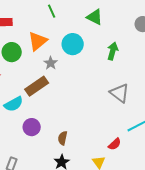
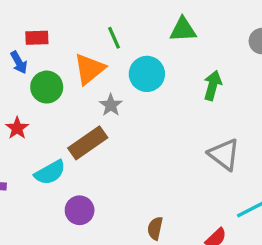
green line: (52, 11) -> (114, 38), moved
green triangle: (95, 17) -> (183, 30), turned -30
brown semicircle: (63, 138) -> (155, 228), moved

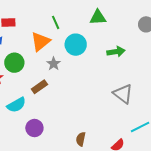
green arrow: (213, 85) -> (116, 52), turned 66
green circle: (47, 87) -> (14, 63), moved
brown rectangle: (88, 143) -> (39, 87), size x0.7

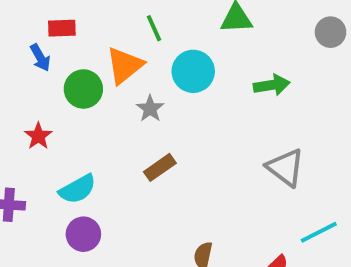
green circle: (14, 63) -> (83, 89), moved
brown rectangle: (39, 87) -> (160, 167), moved
purple circle: (34, 128) -> (83, 234), moved

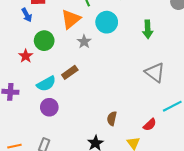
green arrow: (272, 85) -> (148, 29), turned 96
green circle: (83, 89) -> (44, 41), moved
brown rectangle: (160, 167) -> (70, 72), moved

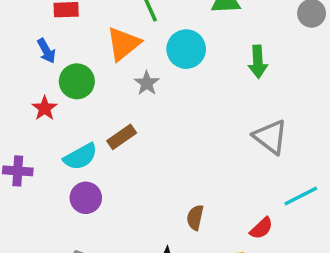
blue arrow: (27, 15) -> (46, 51), moved

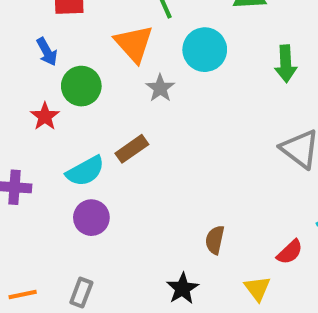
orange triangle: (123, 44) -> (134, 44), turned -33

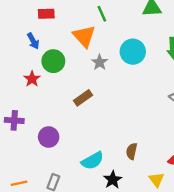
cyan circle: (205, 50) -> (133, 52), moved
cyan semicircle: (85, 171) -> (92, 161), moved
purple circle: (91, 218) -> (49, 137), moved

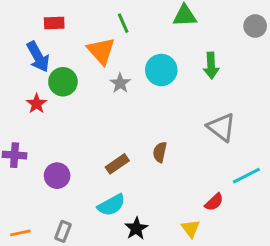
blue arrow: (33, 41) -> (38, 57), size x1.5
brown rectangle: (83, 98) -> (117, 164), moved
brown semicircle: (132, 151) -> (160, 152), moved

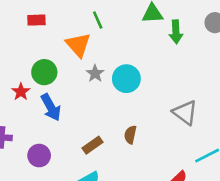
blue arrow: (38, 57) -> (51, 107), moved
green arrow: (211, 66) -> (176, 32), moved
cyan circle: (161, 70) -> (126, 79), moved

